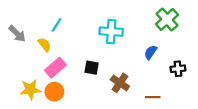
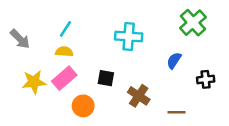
yellow semicircle: (44, 45) -> (64, 52), moved, turned -48
yellow star: (30, 89) -> (34, 82), moved
orange circle: (54, 92) -> (83, 106), moved

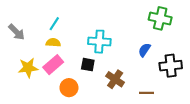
green cross: (193, 23) -> (160, 18), turned -35
cyan cross: (129, 36) -> (99, 42), moved
black cross: (206, 79) -> (171, 66), size x1.5

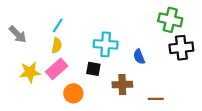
yellow semicircle: (53, 43) -> (57, 45), turned 96
blue semicircle: (144, 50) -> (139, 57), moved, turned -56
black cross: (171, 66) -> (181, 48), moved
brown cross: (115, 79) -> (122, 84), turned -36

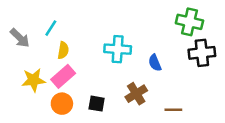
cyan line: (58, 25) -> (51, 28), moved
black square: (93, 69) -> (97, 104), moved
brown cross: (122, 84) -> (136, 94), turned -30
orange circle: (73, 93) -> (62, 104), moved

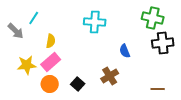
cyan line: (51, 28) -> (34, 18), moved
cyan cross: (118, 49) -> (95, 22), moved
black square: (97, 104) -> (78, 84), turned 32
brown line: (173, 110) -> (158, 89), moved

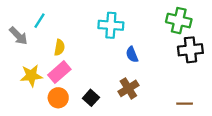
blue semicircle: (125, 51) -> (132, 54), moved

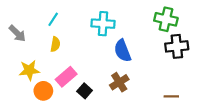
cyan line: (40, 21) -> (53, 19), moved
blue semicircle: (132, 54) -> (123, 51), size x1.5
pink rectangle: (59, 72) -> (66, 77), moved
orange circle: (58, 98) -> (43, 91), moved

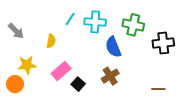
cyan line: (53, 19) -> (70, 19), moved
green cross: (166, 19) -> (133, 25), moved
orange circle: (43, 91) -> (15, 84), moved

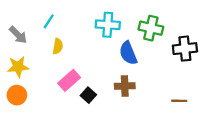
cyan line: (70, 19) -> (49, 21), moved
yellow star: (27, 65) -> (18, 67), moved
brown cross: (110, 76) -> (125, 86), turned 30

